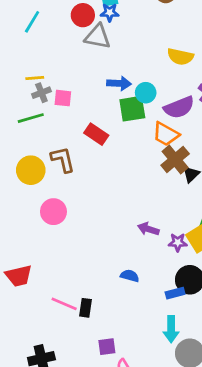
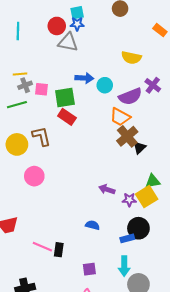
cyan line: (32, 22) -> (18, 31), turned -30
green square: (132, 109) -> (65, 97), moved
purple square: (107, 347) -> (89, 269), moved

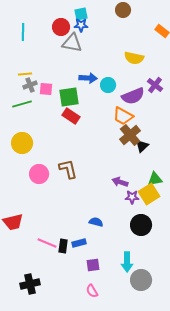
brown L-shape: (41, 136) -> (68, 169), moved
purple arrow: (107, 189) -> (120, 182), moved
blue rectangle: (127, 238) -> (79, 243), moved

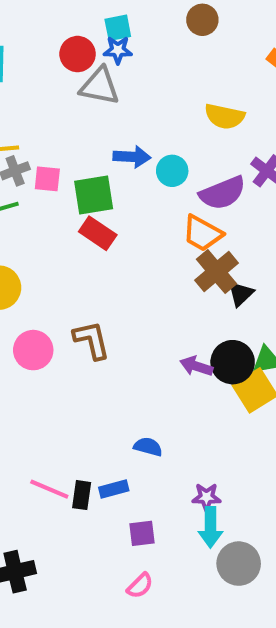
purple star: (132, 197) -> (206, 497), moved
black circle: (141, 225) -> (233, 362), moved
pink semicircle: (92, 291) -> (140, 586), turned -104

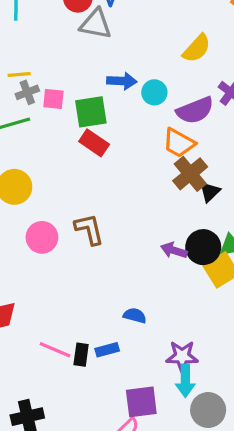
yellow semicircle: (225, 116) -> (197, 48), turned -60
purple star: (206, 497) -> (182, 356), size x1.4
purple square: (142, 533) -> (141, 402), moved, size x1.5

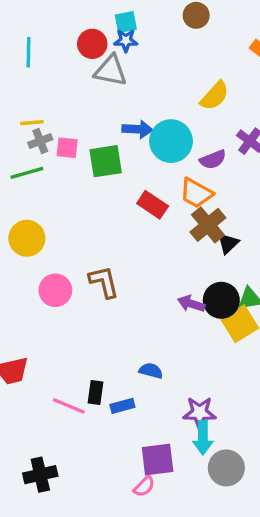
cyan circle: (154, 92) -> (171, 141), size x1.6
purple semicircle: (195, 110) -> (213, 160), size x0.7
red rectangle: (94, 143) -> (153, 205), moved
black rectangle: (81, 355) -> (96, 392), moved

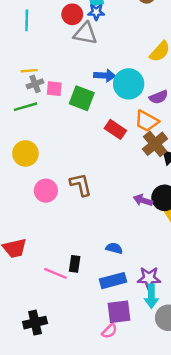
green square: (106, 161) -> (82, 98), turned 30
blue rectangle: (122, 406) -> (113, 281), moved, size x1.5

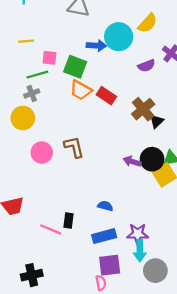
gray cross: (35, 84) -> (32, 93), moved
cyan circle: (129, 84) -> (119, 37), moved
green line: (25, 107) -> (37, 75), moved
orange trapezoid: (147, 121) -> (81, 90), moved
pink semicircle: (109, 331) -> (101, 283), turned -56

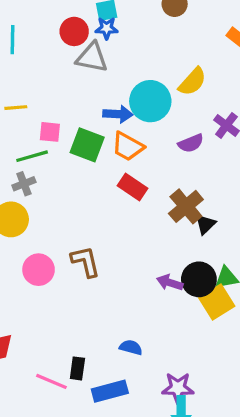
orange trapezoid: (81, 90) -> (128, 146), moved
blue rectangle: (104, 236) -> (110, 391), moved

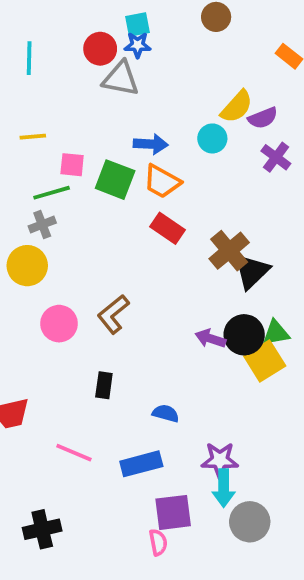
cyan circle: (150, 101) -> (212, 138), moved, size x0.6
purple semicircle: (191, 143) -> (263, 118), moved
black triangle: (205, 224) -> (252, 271), size x1.5
brown L-shape: (85, 262) -> (113, 314), turned -116
black rectangle: (77, 368) -> (104, 385), moved

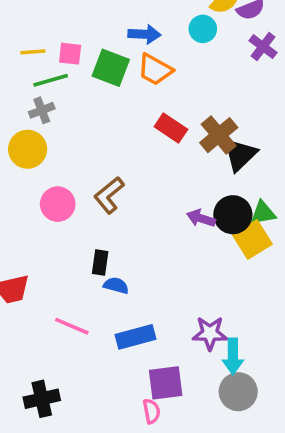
yellow line: (33, 137) -> (33, 52), moved
red rectangle: (167, 228) -> (171, 128), moved
blue semicircle: (166, 413) -> (116, 286), moved
cyan arrow: (224, 488) -> (233, 356), moved

